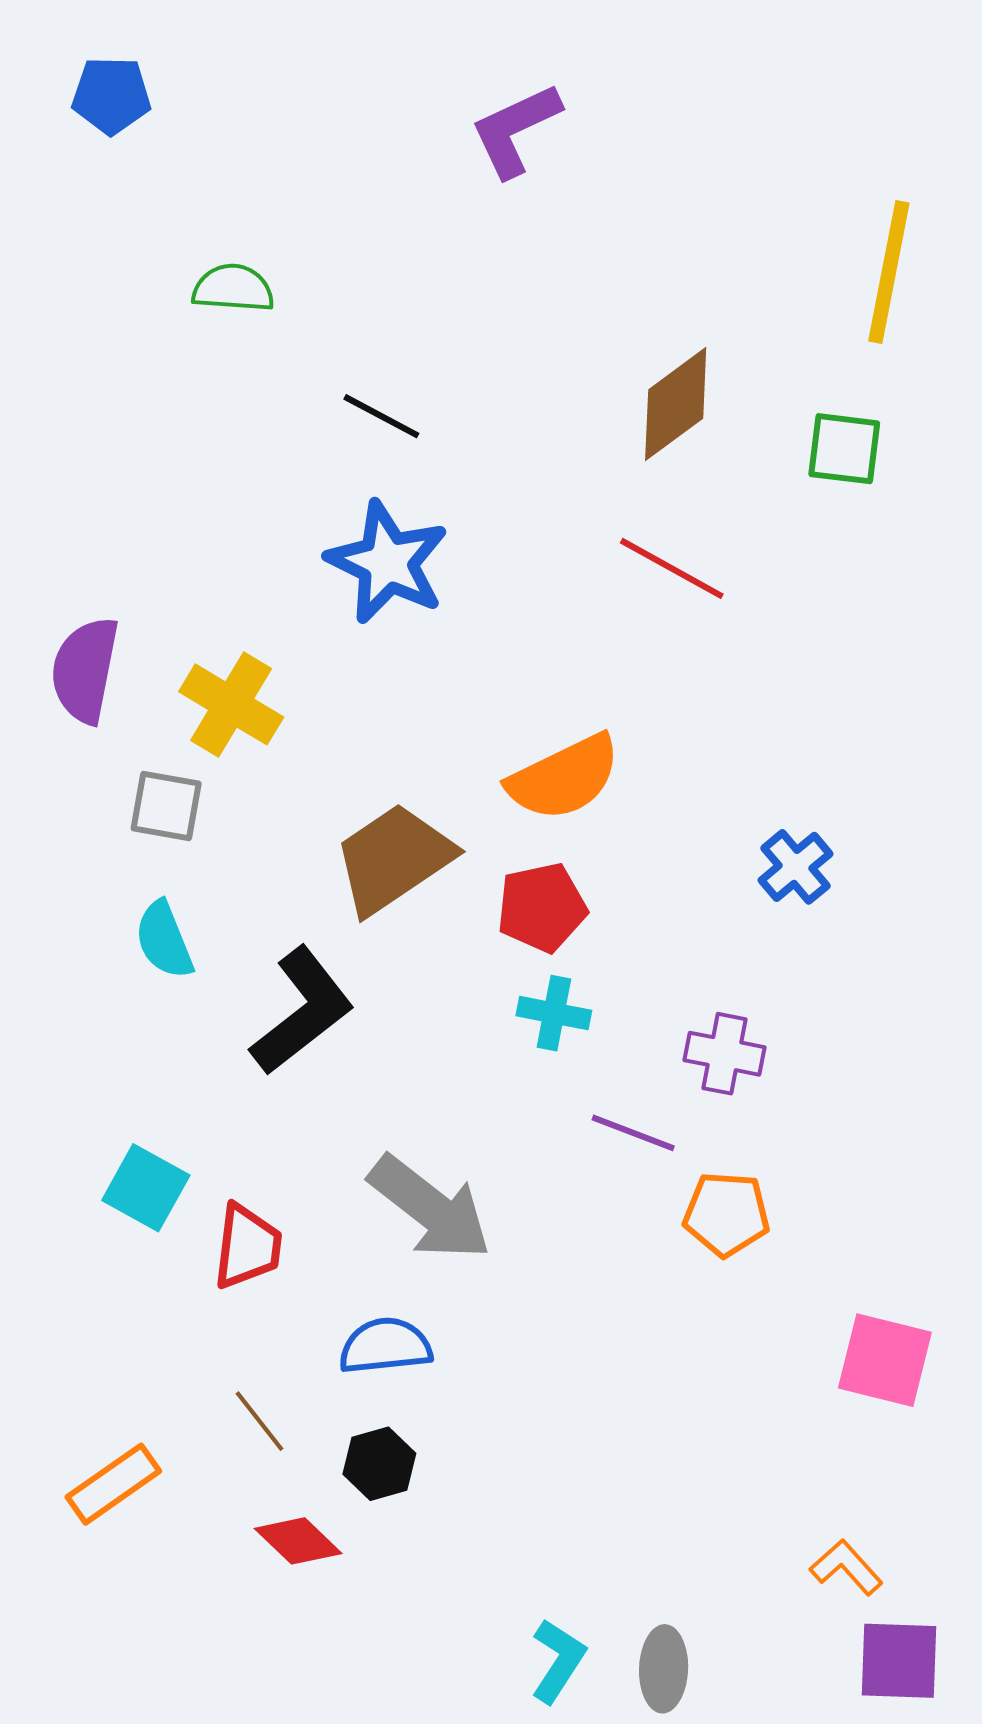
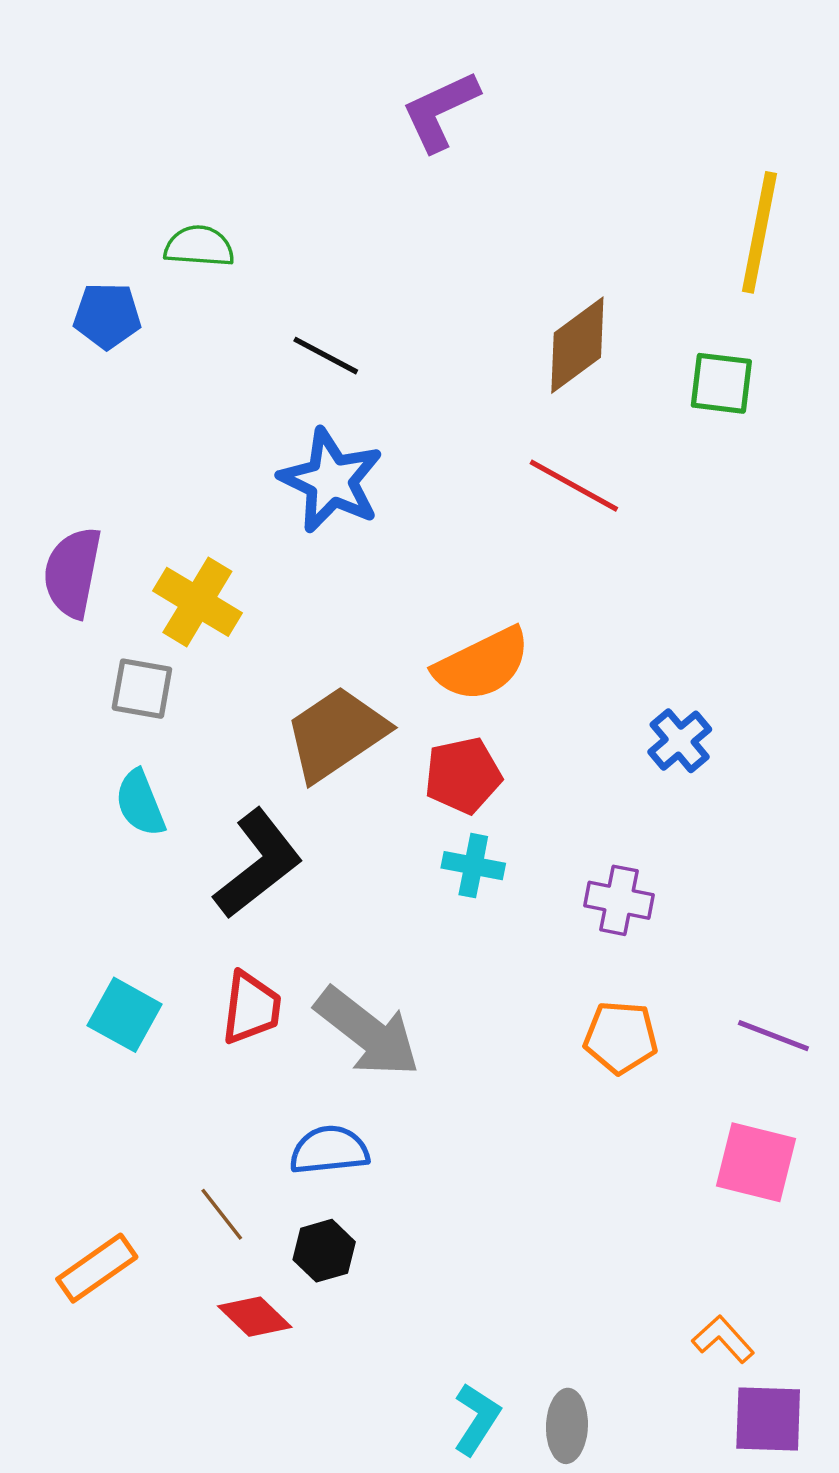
blue pentagon: (111, 95) -> (107, 316), moved
purple line: (633, 1133) -> (773, 1036), moved
red trapezoid: (247, 1247) -> (251, 1008), moved

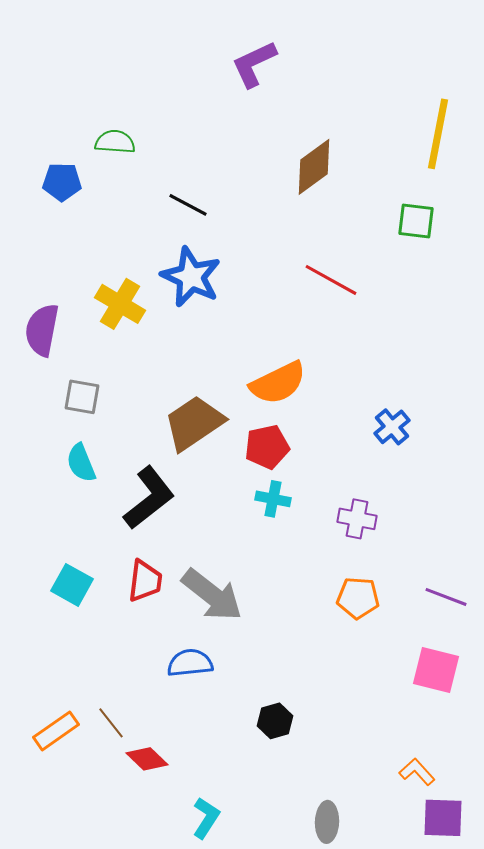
brown diamond: (577, 345) -> (314, 167), moved
yellow cross: (197, 602) -> (120, 304), moved
brown line: (222, 1214) -> (111, 723), moved
black hexagon: (324, 1251) -> (275, 721), moved
cyan L-shape: (477, 1419) -> (206, 818), moved

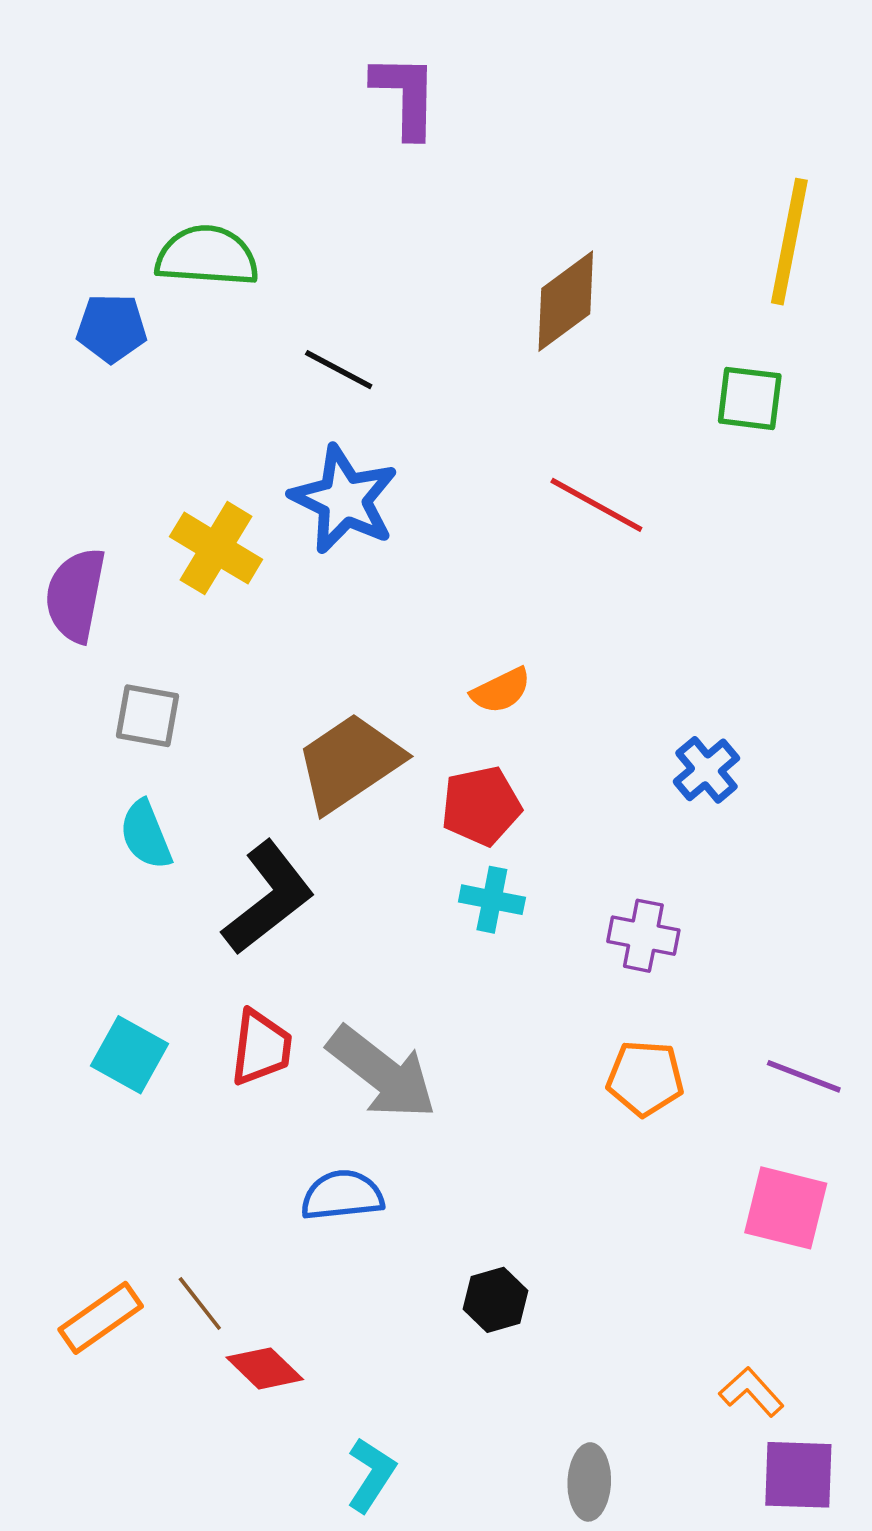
purple L-shape: (254, 64) -> (405, 96), moved, turned 116
green semicircle: (115, 142) -> (207, 256), size x1.4
orange semicircle: (278, 383) -> (501, 691), size x0.6

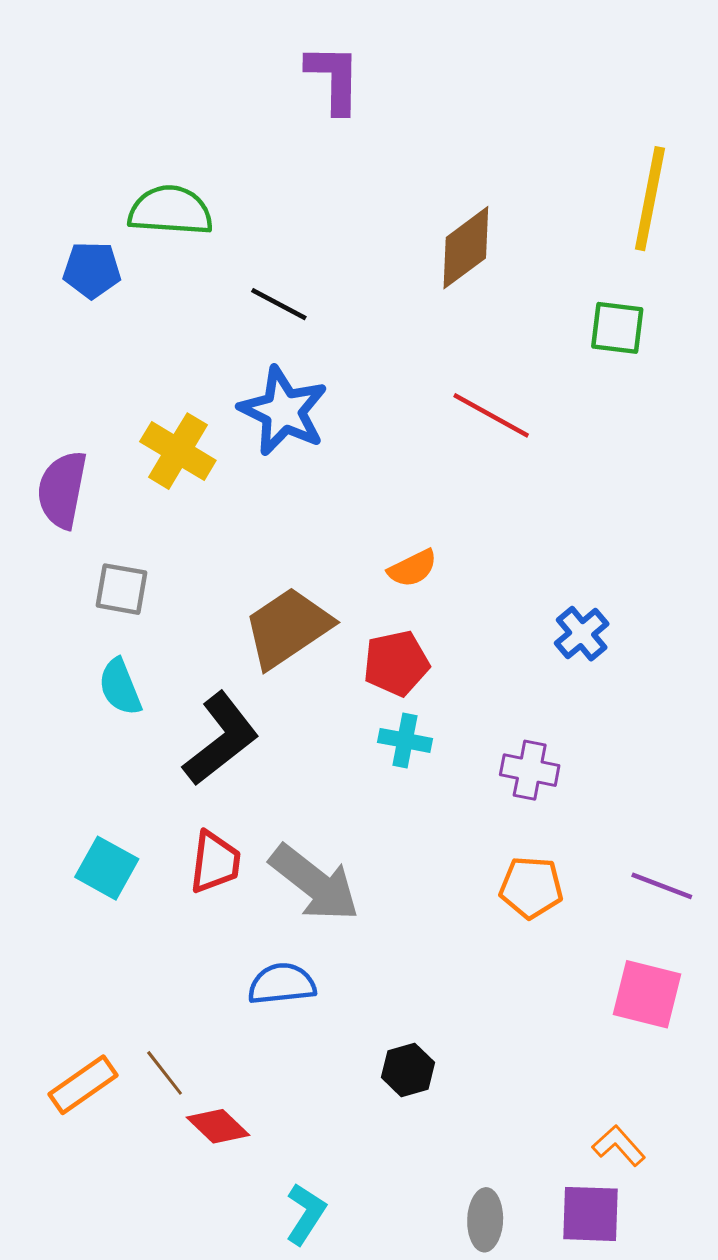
purple square: (798, 1475) -> (591, 1214), moved

